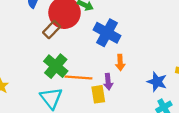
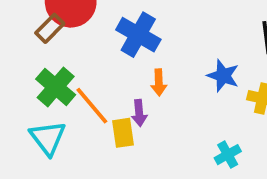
orange line: (79, 78) -> (92, 106), turned 45
blue star: (157, 82) -> (223, 76), moved

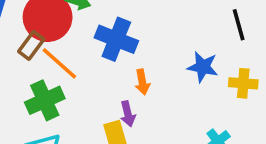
green cross: (56, 87) -> (45, 100), turned 33
orange line: (92, 106) -> (59, 63), moved

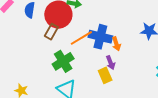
blue cross: (116, 39) -> (100, 37), moved
orange line: (59, 63) -> (81, 38), moved, turned -65

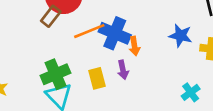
green cross: (63, 61) -> (55, 74), moved
yellow rectangle: (105, 75) -> (97, 78), moved

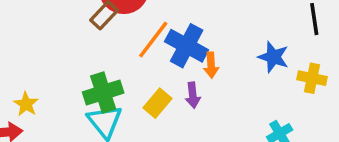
orange line: (89, 31) -> (153, 40), turned -36
yellow rectangle: (97, 78) -> (158, 103), turned 50

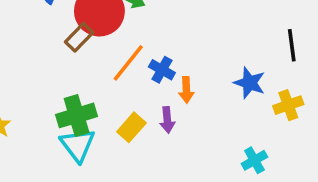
blue cross: (187, 46) -> (162, 70), size x0.6
yellow cross: (312, 78) -> (288, 105), turned -32

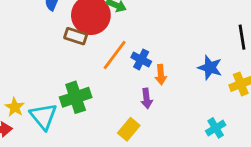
brown rectangle: (79, 37) -> (76, 36), turned 65
yellow rectangle: (131, 127) -> (129, 129), moved
cyan triangle: (78, 145) -> (43, 116), moved

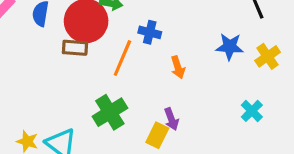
blue cross: (141, 59) -> (150, 32), moved
green cross: (76, 97) -> (110, 112), moved
purple arrow: (147, 99) -> (171, 119), moved

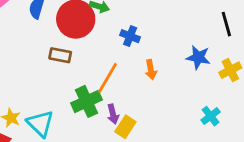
brown rectangle: (75, 48) -> (60, 55), moved
orange line: (122, 58) -> (108, 78), moved
purple arrow: (171, 119) -> (113, 114), moved

